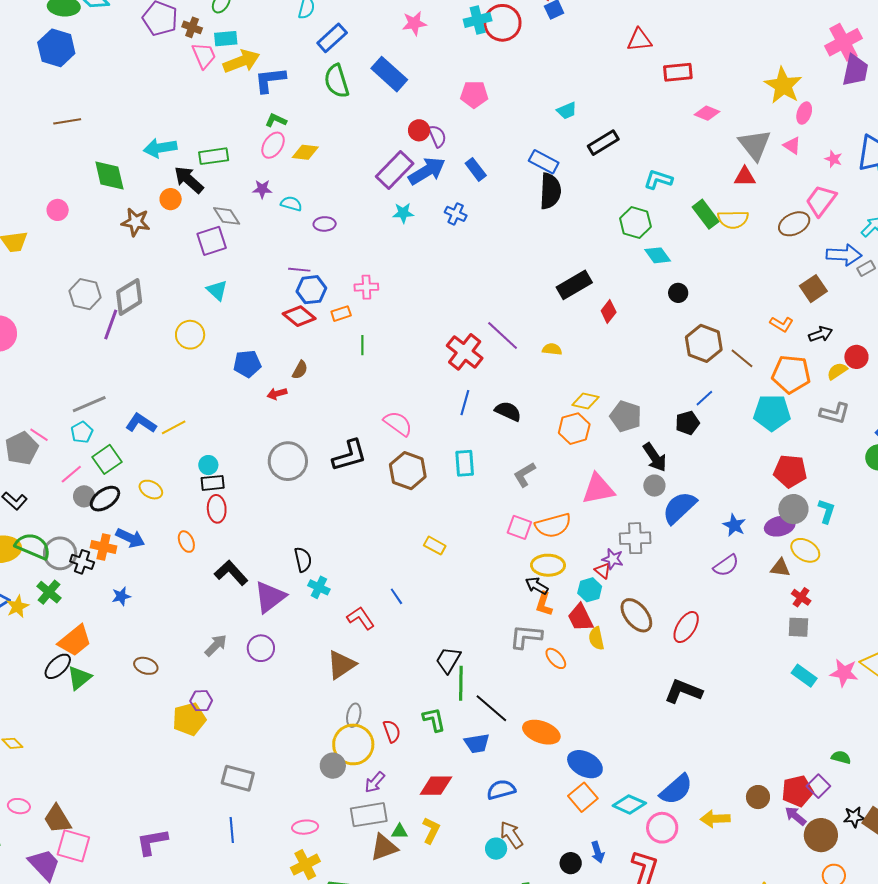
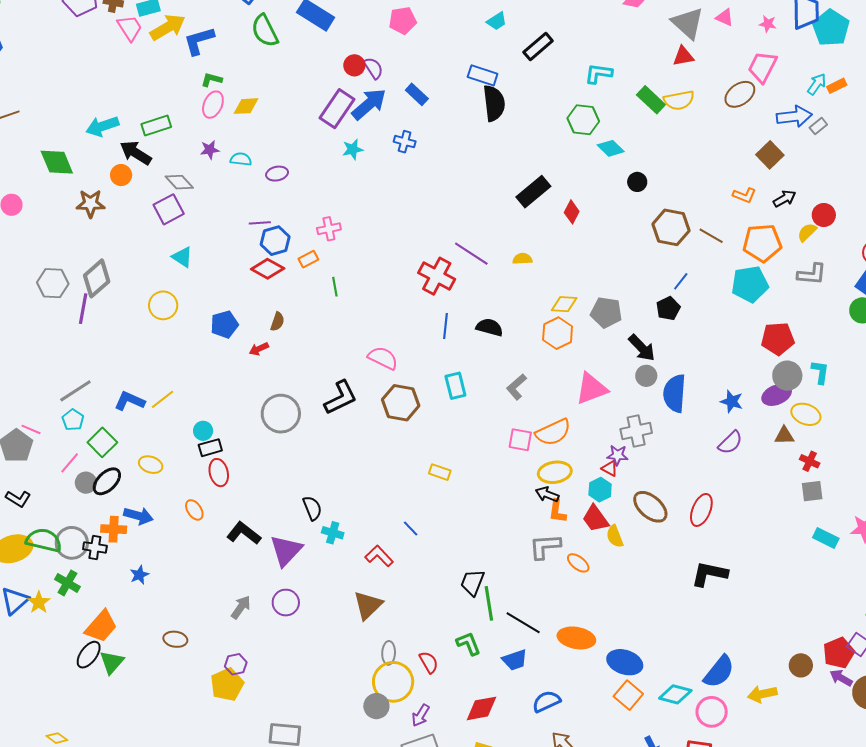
blue semicircle: (679, 508) -> (675, 393), turned -33

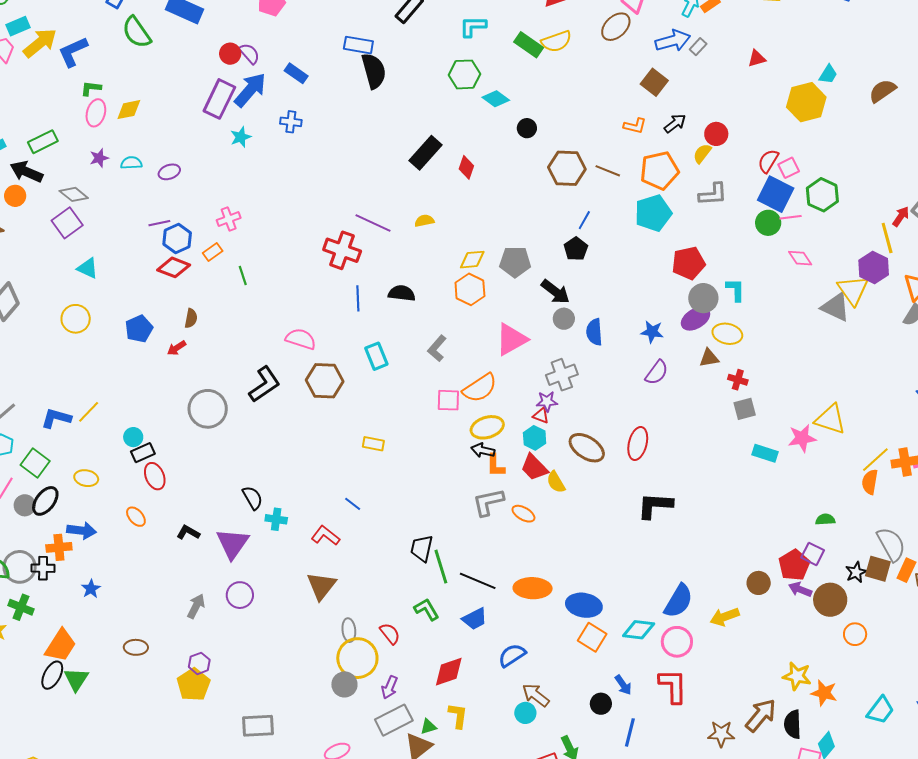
blue semicircle: (675, 393) -> (594, 332), size x0.7
black L-shape: (244, 533) -> (188, 533), size x0.7

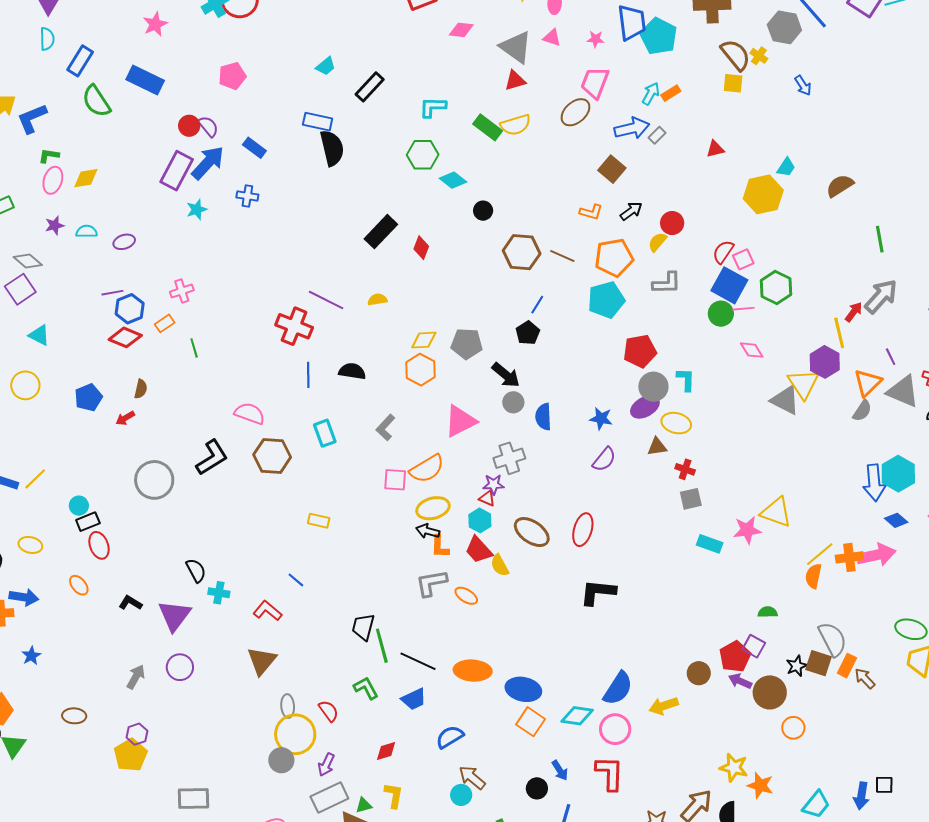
red diamond: (449, 672) -> (386, 751), size x0.7

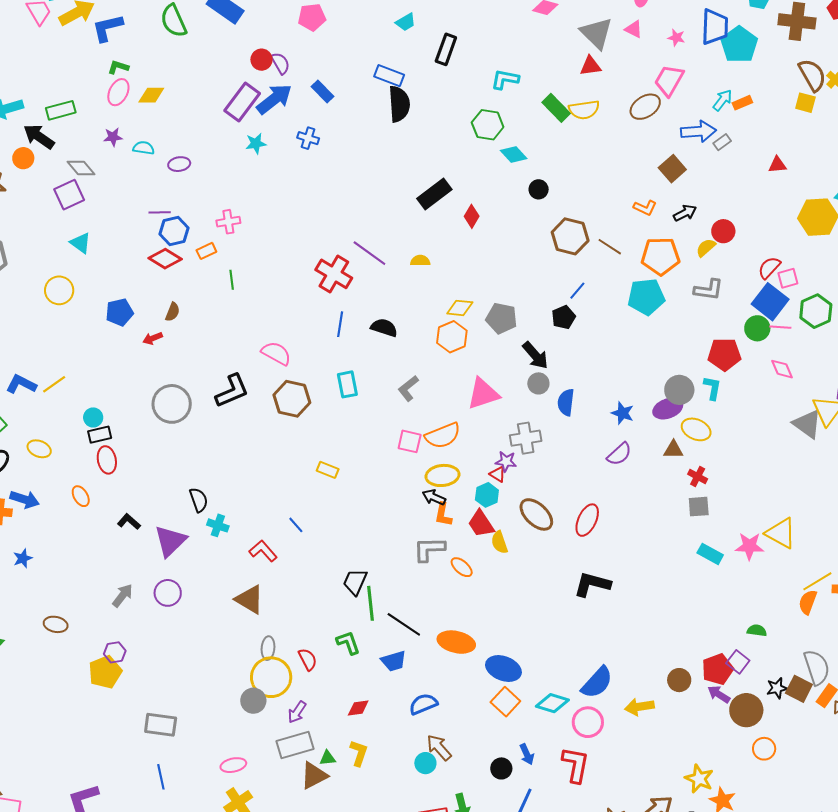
black rectangle: (370, 87) -> (446, 49), turned -32
red pentagon: (640, 351) -> (724, 354), moved
brown triangle: (262, 661) -> (250, 599), turned -48

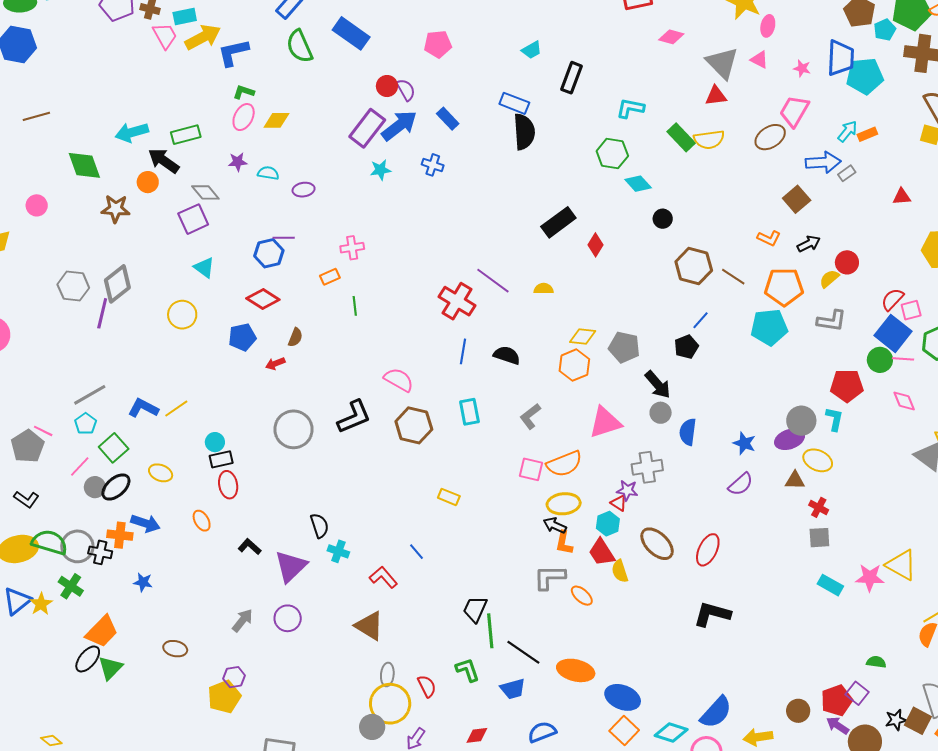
cyan pentagon: (739, 45) -> (865, 76), turned 30
blue hexagon: (174, 231) -> (269, 253), moved
red diamond: (165, 259) -> (263, 299), moved
blue star: (23, 558) -> (143, 582), turned 30

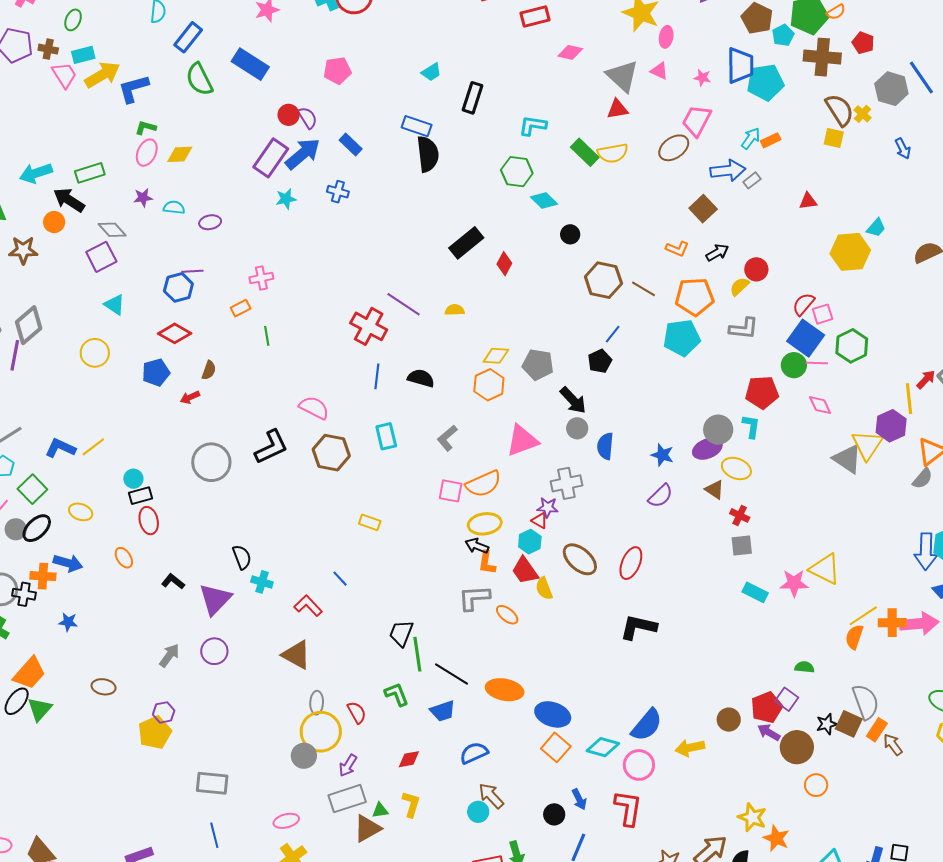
brown triangle: (795, 480) -> (715, 490), turned 35

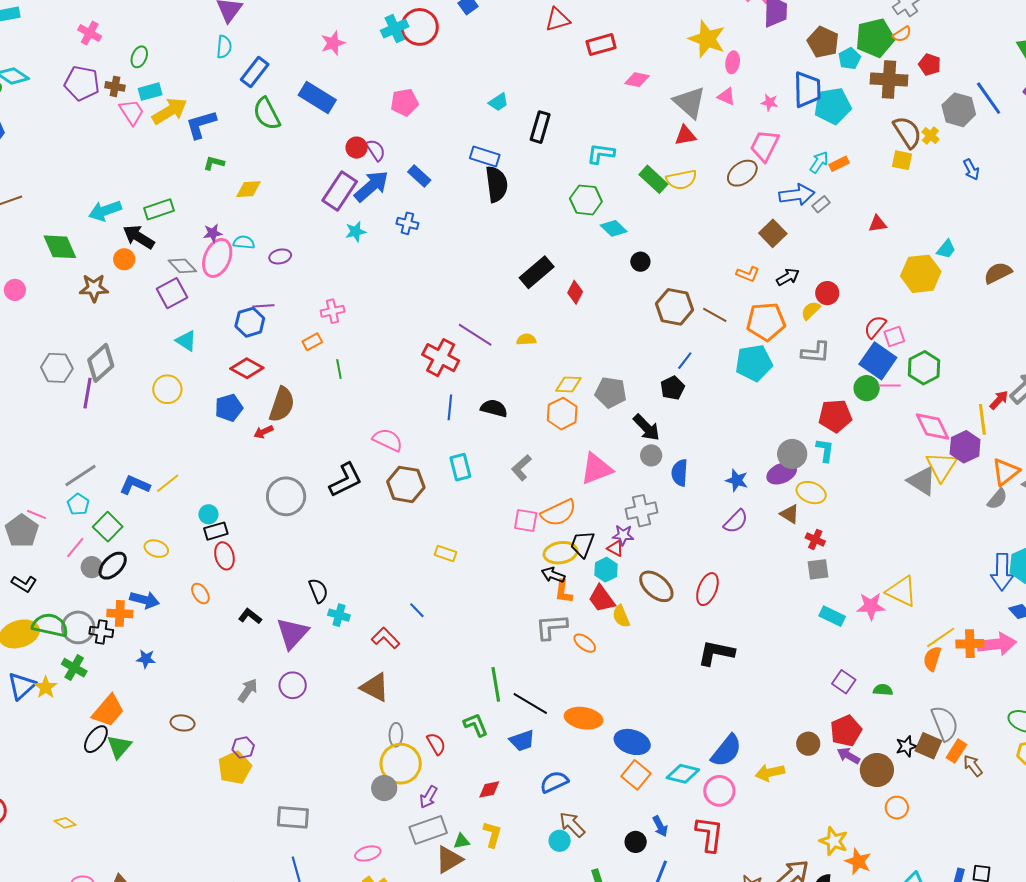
pink ellipse: (147, 153) -> (217, 258), moved, size x1.4
brown semicircle: (209, 370) -> (282, 404), size x1.8
pink diamond: (820, 405) -> (933, 427), moved, size x1.5
black trapezoid: (401, 633) -> (582, 544), moved
purple square: (787, 699) -> (844, 682), moved

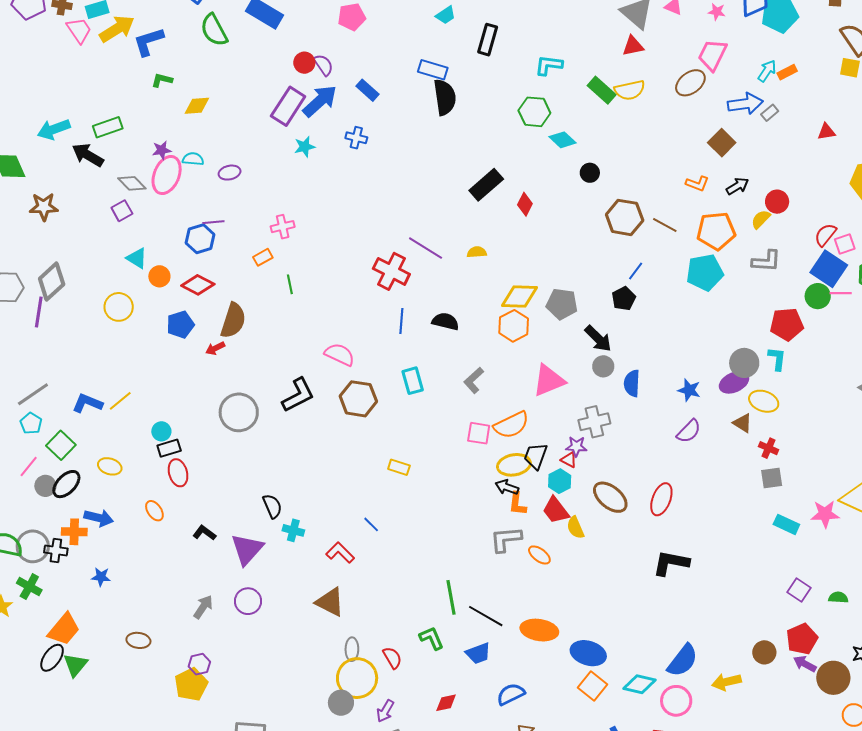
orange circle: (124, 259) -> (159, 276), moved
purple square: (172, 293) -> (122, 211), size x0.7
yellow diamond: (568, 384) -> (520, 297), size x1.4

